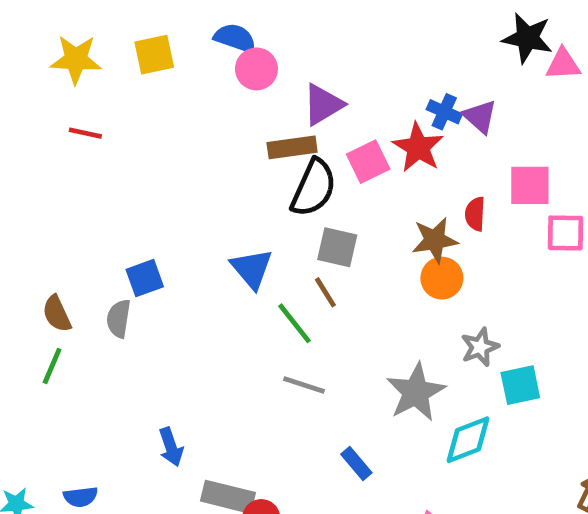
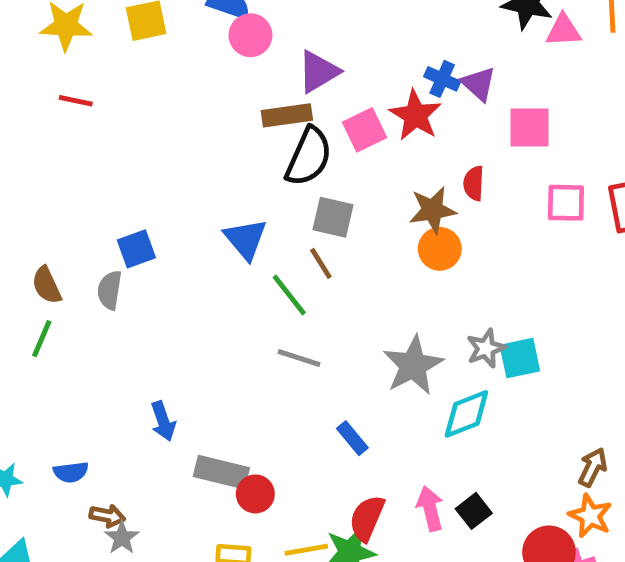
pink square: (530, 185) -> (530, 127), moved
gray star: (480, 347) -> (486, 348), moved

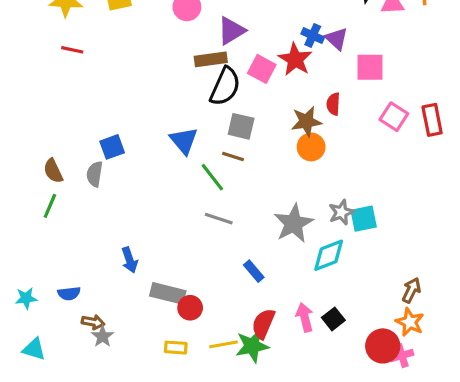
pink square: (365, 130) -> (262, 69), turned -36
pink square: (566, 203) -> (394, 117), turned 32
brown line: (321, 263) -> (233, 157), turned -40

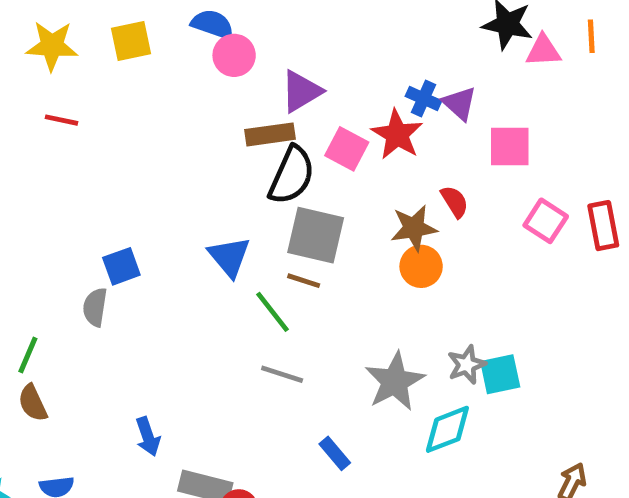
red semicircle: (333, 104) -> (455, 202), turned 145
gray square: (241, 126) -> (316, 235), size x1.4
brown semicircle: (53, 171) -> (33, 403), moved

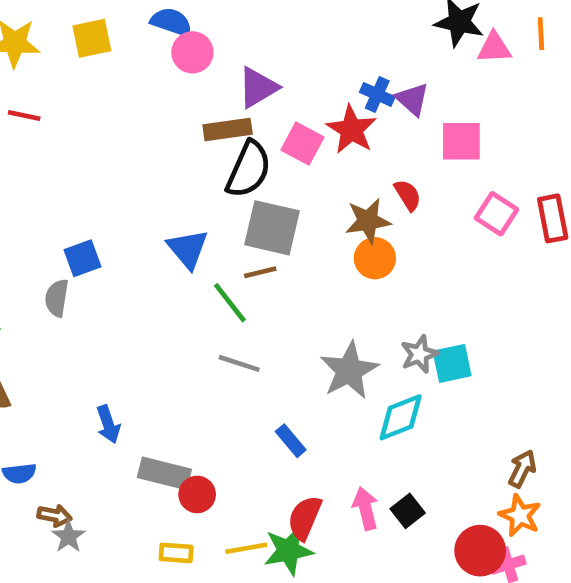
brown line: (304, 281) -> (260, 272), turned -32

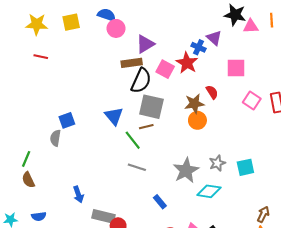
purple triangle: (412, 99) -> (214, 38), moved
cyan square: (452, 363) -> (245, 167), moved
cyan diamond: (401, 417) -> (209, 191), turned 30

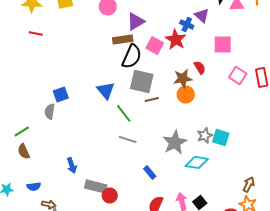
brown line: (146, 127) -> (152, 99), moved
green line: (26, 159) -> (22, 131), turned 35
cyan square: (245, 167) -> (221, 137), moved, turned 30

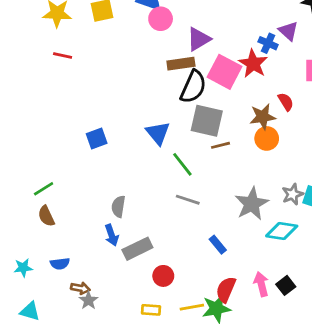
pink square: (155, 45) -> (225, 72), size x1.4
gray semicircle: (50, 111) -> (118, 207), moved
gray rectangle: (96, 186) -> (137, 249), moved, turned -40

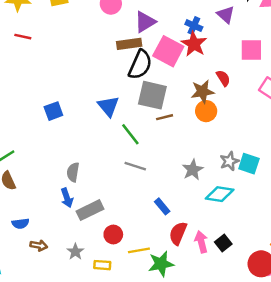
blue cross: (268, 43) -> (194, 26), moved
gray star: (252, 204) -> (193, 170), size x0.7
red semicircle: (226, 290) -> (178, 233), moved
gray star: (88, 300) -> (75, 252), moved
yellow line: (192, 307) -> (139, 250), moved

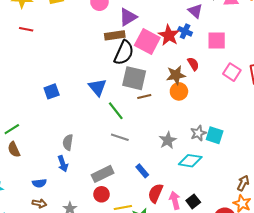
blue cross: (194, 26) -> (185, 31), moved
gray rectangle: (90, 210) -> (103, 174), moved
blue semicircle: (20, 223) -> (39, 183), moved

